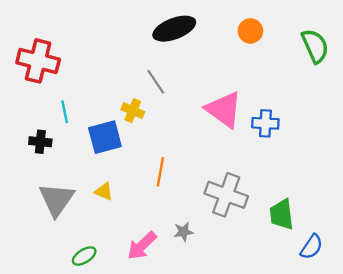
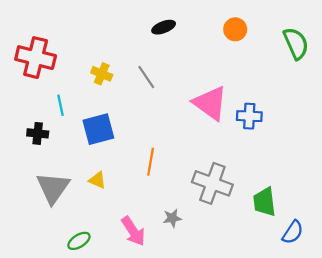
black ellipse: (174, 29) -> (164, 27), size x0.6
yellow cross: (133, 111) -> (102, 74), moved
pink arrow: (142, 246) -> (133, 231), turned -80

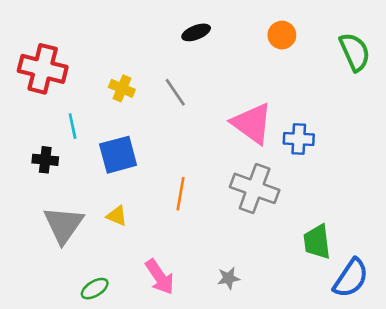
gray cross: (212, 183) -> (255, 188), moved
gray star: (172, 218) -> (229, 278), moved
blue semicircle: (293, 232) -> (351, 278), size x1.4

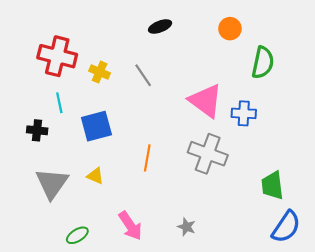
green semicircle: (355, 52) -> (263, 63), moved, turned 36
red cross: (43, 69) -> (57, 56), moved
green trapezoid: (317, 242) -> (272, 185), moved
gray star: (229, 278) -> (187, 227), turned 30

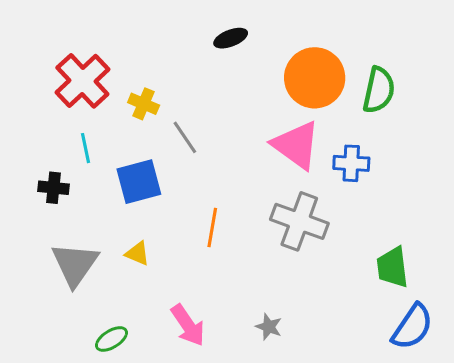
orange circle: (230, 29) -> (315, 78), moved, size x1.8
red cross: (57, 56) -> (82, 81), turned 33
gray line: (143, 75) -> (185, 137), moved

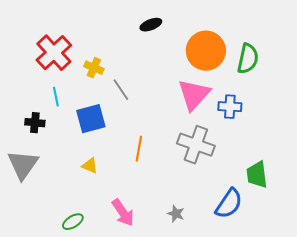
pink triangle: (296, 145) -> (194, 95), turned 36
gray triangle: (75, 264) -> (23, 165), moved
blue semicircle: (412, 327) -> (229, 204), moved

